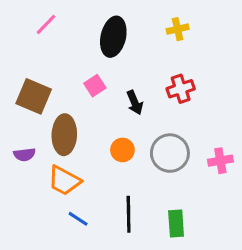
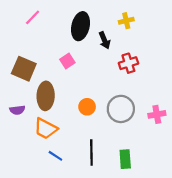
black arrow: (135, 103) -> (104, 40), moved

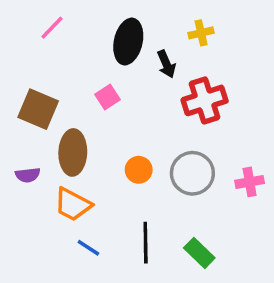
red cross: (128, 63) -> (205, 100), size x1.4
green rectangle: (125, 159) -> (199, 253), turned -42

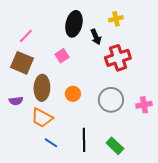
pink line: (52, 28) -> (26, 36), moved
orange circle: (139, 170) -> (73, 94), moved

